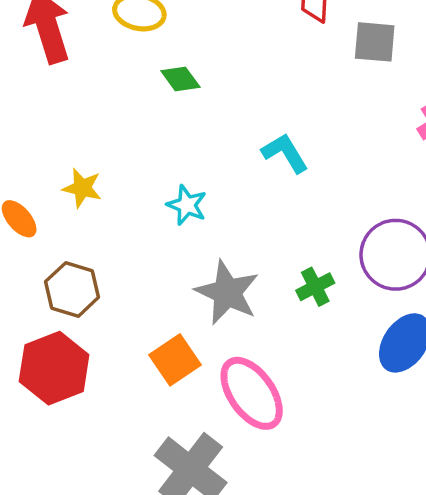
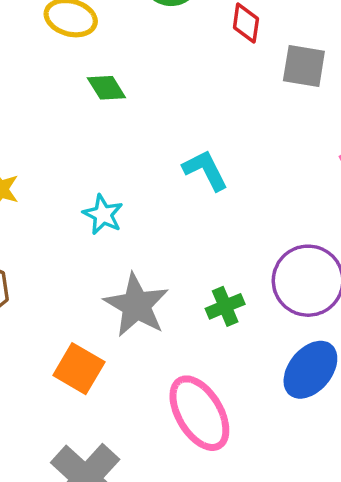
orange square: (175, 360) -> (79, 369), turned -30
pink ellipse: (252, 393) -> (199, 413), moved

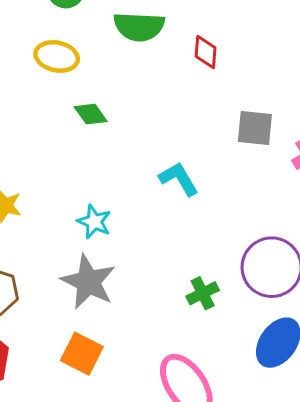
gray square: (304, 66) -> (255, 128), moved
gray star: (136, 305) -> (88, 282), moved

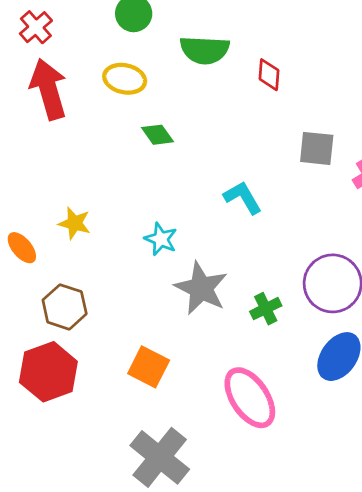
gray star: (88, 282) -> (201, 288), moved

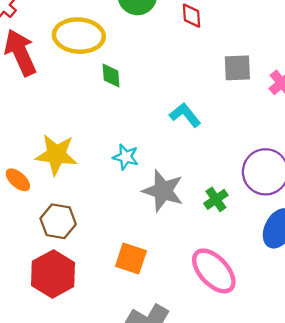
yellow ellipse: (125, 79) -> (79, 36), size x1.5
green diamond: (157, 135) -> (111, 76), turned 40
yellow star: (75, 223) -> (56, 155), size x1.6

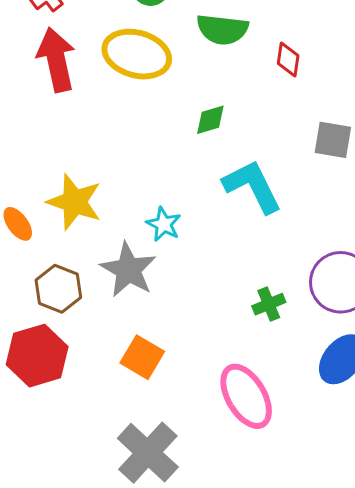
green diamond: (111, 76) -> (210, 120), moved, turned 65
cyan L-shape: (185, 115) -> (252, 186), size x1.5
gray star: (163, 191) -> (128, 270), moved

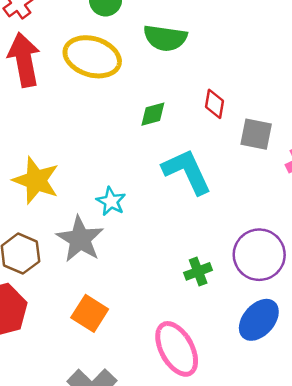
red diamond: (288, 60) -> (215, 104), moved

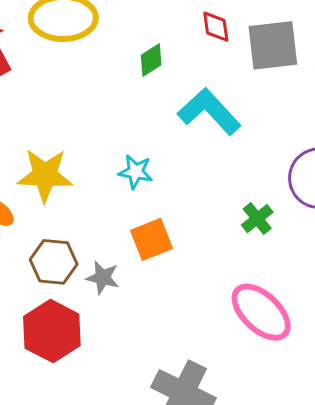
gray square: (256, 134) -> (273, 45), size x1.4
gray star: (80, 239) -> (103, 278), moved, size x0.6
orange square: (90, 313) -> (152, 239), moved, turned -36

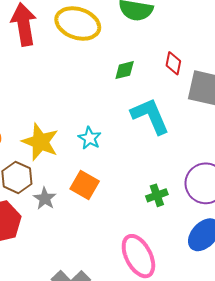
yellow star: (45, 175) -> (40, 142), moved
orange square: (152, 239) -> (85, 185), turned 32

